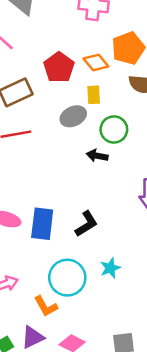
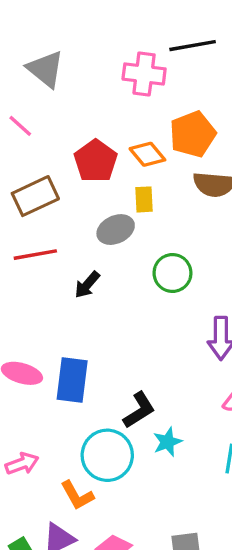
green circle: (114, 129) -> (172, 273), moved
black arrow: (97, 156) -> (87, 285), moved, turned -60
black L-shape: (86, 224) -> (139, 410), moved

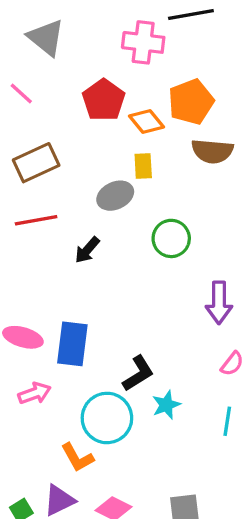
red pentagon: (96, 161) -> (104, 100), moved
pink arrow: (22, 464) -> (34, 393), moved

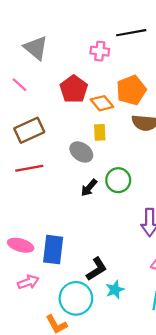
pink cross: (143, 42) -> (100, 51), size x0.7
gray ellipse: (115, 196) -> (81, 152), turned 60
black arrow: (87, 250) -> (89, 188), moved

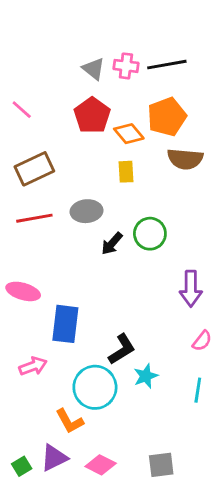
black line: (131, 33) -> (167, 65), moved
gray triangle: (36, 48) -> (94, 69), moved, size x0.7
gray ellipse: (81, 152) -> (87, 211), moved, turned -40
pink ellipse: (21, 245) -> (23, 291), moved

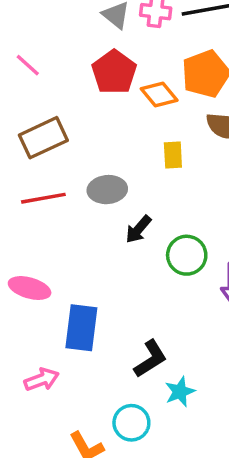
yellow rectangle: (126, 172) -> (173, 155), moved
green circle: (150, 234) -> (187, 255), moved
cyan circle: (95, 387) -> (131, 423), moved, size x0.7

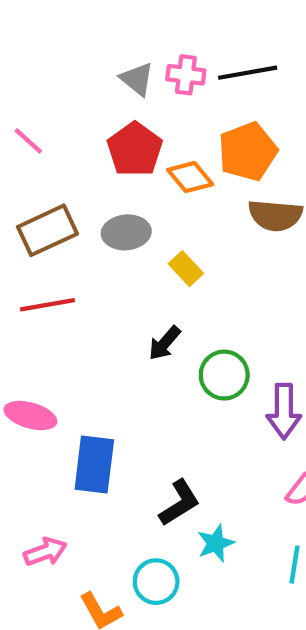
yellow rectangle: (173, 155) -> (186, 269), moved, turned -40
gray ellipse: (107, 190) -> (126, 232), moved
pink arrow: (42, 380) -> (45, 552), moved

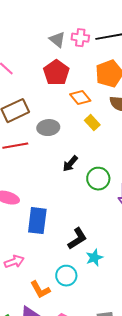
orange diamond: (190, 177) -> (80, 98), moved
gray ellipse: (126, 232) -> (48, 128), moved
yellow rectangle: (186, 269) -> (92, 123), moved

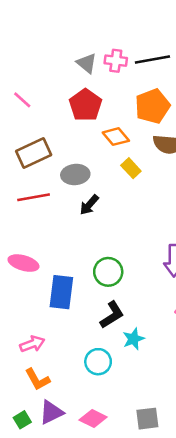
black arrow: (70, 164) -> (89, 205), moved
green circle: (98, 179) -> (108, 272), moved
orange L-shape: (40, 290) -> (37, 379), moved

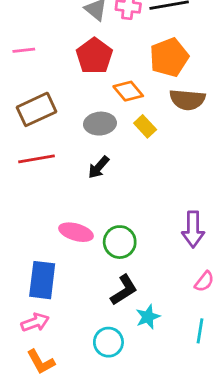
pink line: (22, 100) -> (24, 50), turned -48
gray ellipse: (75, 175) -> (100, 124), moved
pink ellipse: (23, 263) -> (76, 232), moved
blue rectangle: (61, 292) -> (42, 280), moved

